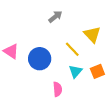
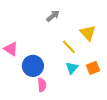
blue circle: (40, 59) -> (33, 66), moved
pink semicircle: (57, 89) -> (42, 85), moved

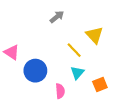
orange square: (93, 68) -> (100, 85), moved
pink semicircle: (42, 85) -> (60, 91), moved

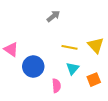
yellow triangle: (95, 35) -> (96, 45), moved
yellow line: (74, 50) -> (70, 47), turned -35

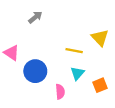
gray arrow: (53, 16) -> (35, 17), moved
yellow triangle: (96, 45) -> (100, 38), moved

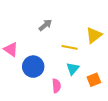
gray arrow: (35, 17) -> (45, 25), moved
yellow triangle: (100, 38) -> (94, 35), turned 36

